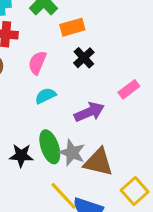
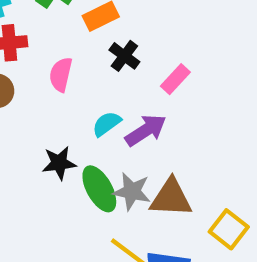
pink rectangle: (129, 89) -> (175, 79), moved
cyan semicircle: (45, 96) -> (107, 124), moved
black star: (21, 155) -> (59, 163), moved

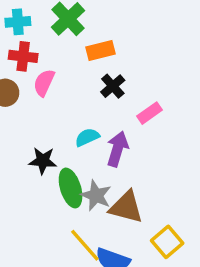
pink semicircle: (61, 75) -> (44, 83), moved
purple arrow: (146, 130) -> (117, 149), turned -52

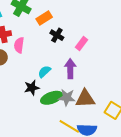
cyan semicircle: (87, 137) -> (44, 72), moved
green ellipse: (71, 188) -> (52, 98), turned -75

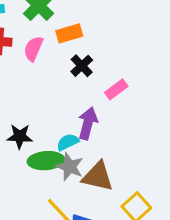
pink semicircle: (19, 45) -> (33, 49), moved
cyan semicircle: (44, 72) -> (68, 142), moved

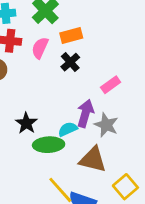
black cross: (82, 66) -> (70, 62), moved
black star: (20, 136) -> (26, 123), turned 30
gray star: (70, 167) -> (106, 125), moved

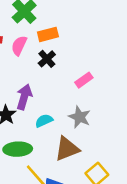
purple arrow: (85, 113) -> (24, 97), moved
green ellipse: (49, 145) -> (18, 149), moved
brown triangle: (93, 159) -> (67, 149), turned -36

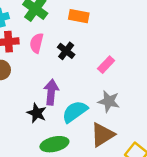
orange rectangle: (48, 34) -> (79, 16), moved, turned 36
cyan semicircle: (44, 121) -> (75, 112), size x1.5

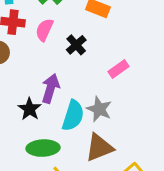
gray star: (109, 101) -> (99, 109), moved
cyan semicircle: (75, 112) -> (73, 116), turned 132

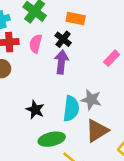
black cross: (76, 45) -> (63, 39), moved
pink rectangle: (118, 69) -> (112, 58), moved
purple arrow: (50, 88) -> (61, 62), moved

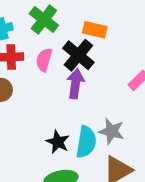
black cross: (63, 39) -> (78, 55), size x1.5
black star: (35, 110) -> (58, 142), moved

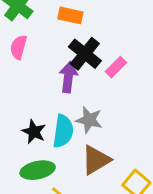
black cross: (78, 55) -> (85, 54), moved
purple arrow: (75, 84) -> (68, 77), moved

